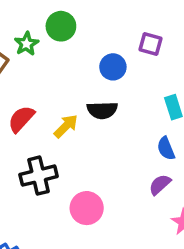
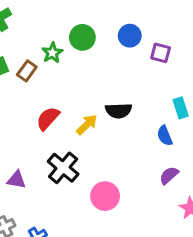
blue circle: (113, 67) -> (130, 36), moved
blue semicircle: (166, 148) -> (165, 136), moved
black cross: (39, 176) -> (63, 168), turned -36

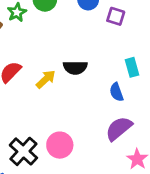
black cross: (63, 168) -> (23, 151), moved
purple semicircle: (169, 175) -> (119, 129), size x1.5

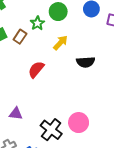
yellow arrow: (46, 79) -> (60, 43), moved

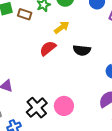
brown rectangle: (20, 37) -> (25, 14), turned 64
red semicircle: (36, 69) -> (48, 48), moved

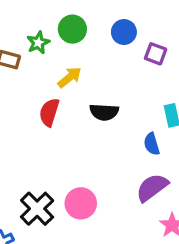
red semicircle: (48, 48) -> (49, 112), turned -30

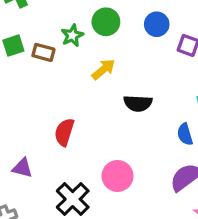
red semicircle: (49, 112) -> (64, 132), moved
pink circle: (81, 203) -> (118, 176), moved

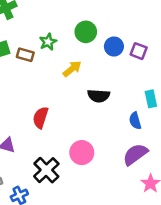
green circle: (106, 22) -> (86, 32), moved
blue circle: (157, 24) -> (114, 46), moved

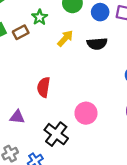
brown rectangle: (25, 55) -> (21, 32), turned -35
black semicircle: (99, 96) -> (97, 44), moved

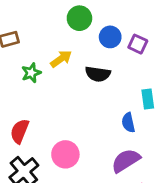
green star: (40, 17) -> (31, 73), moved
red semicircle: (44, 87) -> (20, 131), moved

